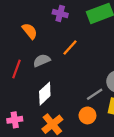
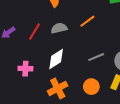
gray line: (95, 94) -> (96, 57), moved
pink cross: (15, 120) -> (25, 69), moved

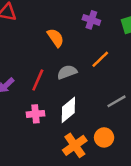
pink cross: (25, 69) -> (35, 114), moved
orange circle: (91, 87) -> (104, 137), moved

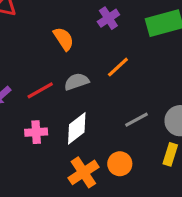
purple cross: (91, 20) -> (108, 18), turned 36
red line: (38, 80) -> (40, 90), turned 35

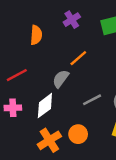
orange semicircle: (64, 39) -> (36, 35), turned 36
gray semicircle: (77, 82) -> (61, 79), moved, turned -36

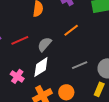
gray semicircle: (61, 79) -> (45, 44), moved
pink cross: (13, 108) -> (17, 76), moved, turned 32

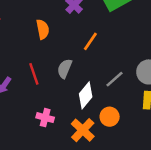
red line: (20, 40) -> (34, 74), turned -66
white diamond: (41, 67) -> (86, 95), moved

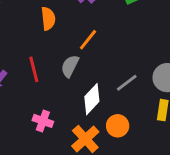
orange line: (90, 41) -> (88, 40), moved

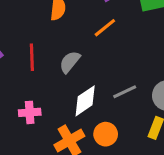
orange line: (88, 40) -> (105, 28), moved
pink cross: (43, 121) -> (30, 112), turned -36

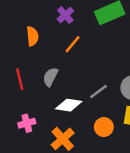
white diamond: (85, 101) -> (69, 105), turned 55
orange circle: (106, 134) -> (104, 127), moved

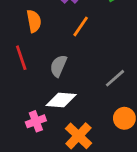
red line: (20, 79) -> (21, 58), moved
white diamond: (69, 105) -> (61, 100), moved

